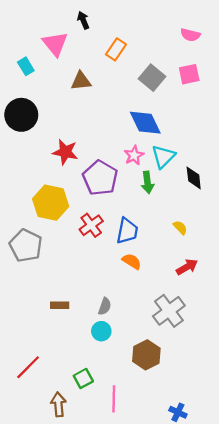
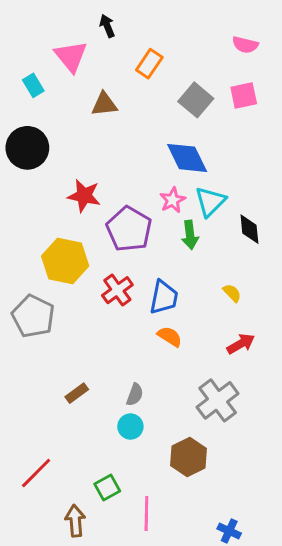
brown rectangle: (60, 305) -> (77, 393), turned -36

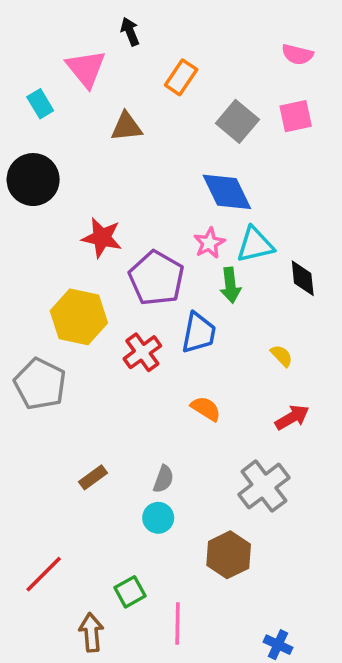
cyan triangle: (210, 202) -> (255, 245), turned 32
blue trapezoid: (164, 297) -> (199, 333), moved

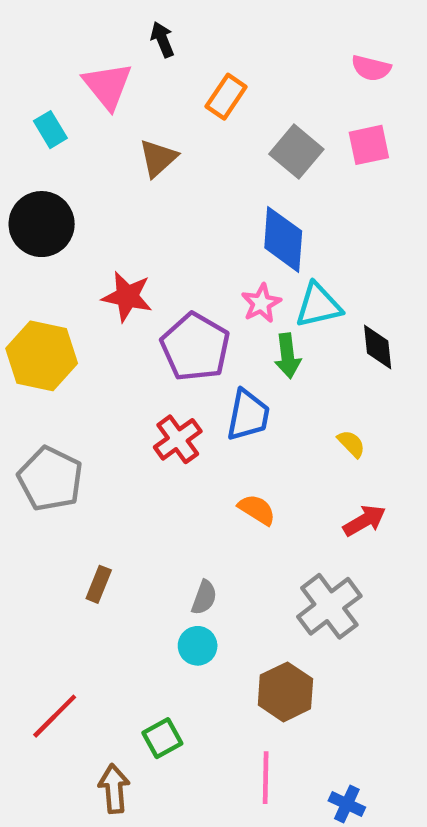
brown triangle: (126, 127) -> (158, 158), turned -36
blue diamond: (227, 192) -> (283, 239), turned 30
yellow hexagon: (79, 317) -> (42, 356), moved
brown rectangle: (93, 477) -> (99, 584), moved, turned -32
pink line: (178, 624) -> (266, 778), moved

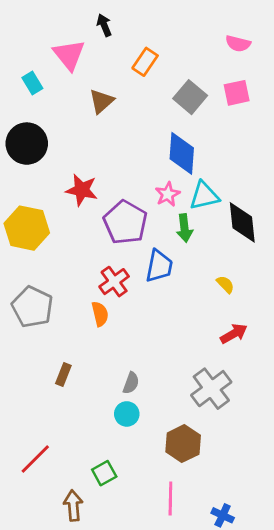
black diamond: (378, 347) -> (242, 222), size x1.4
orange semicircle: (257, 510) -> (100, 314), moved, turned 45

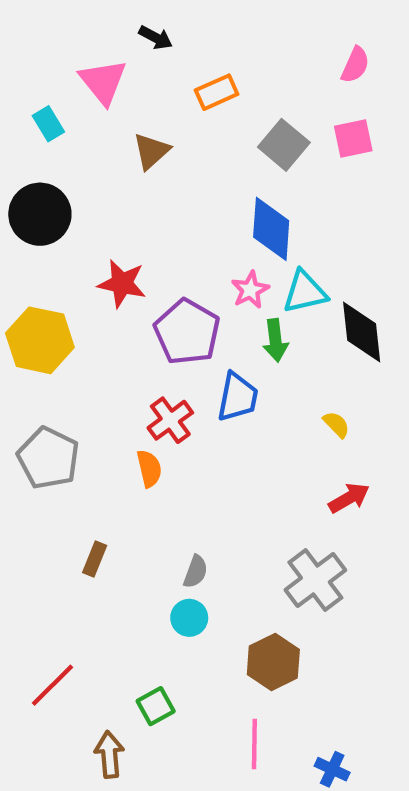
black arrow: (104, 25) -> (156, 38), turned 140
pink semicircle: (238, 44) -> (355, 65), turned -80
orange rectangle: (145, 62) -> (217, 92), turned 32

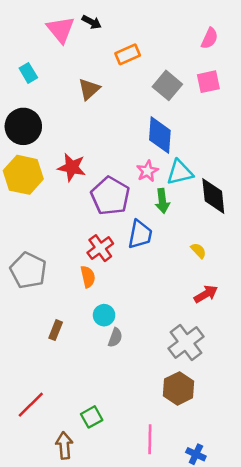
pink triangle: (103, 82) -> (61, 30), moved
yellow hexagon: (40, 340) -> (23, 175), moved
cyan circle: (189, 618) -> (104, 315), moved
brown hexagon: (273, 662) -> (179, 388), moved

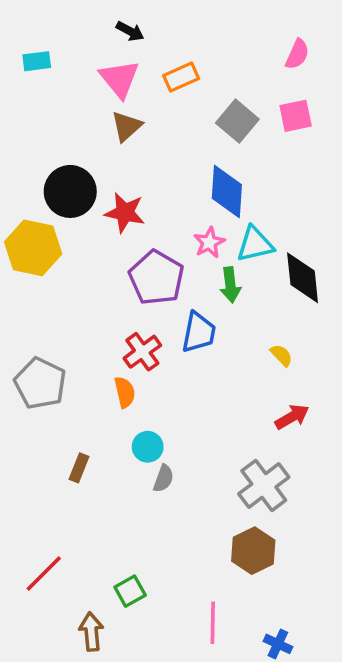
pink triangle: (61, 30) -> (119, 79), moved
cyan rectangle: (28, 73) -> (37, 61), moved, turned -66
black circle: (23, 126) -> (70, 191), moved
red star: (72, 167) -> (125, 213), moved

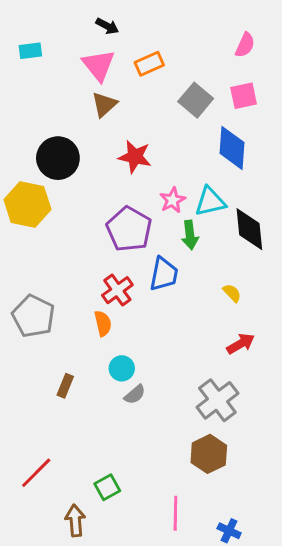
blue diamond: (227, 191) -> (232, 148), moved
red star: (125, 213) -> (135, 157), moved
gray semicircle: (163, 478) -> (135, 394), turned 30

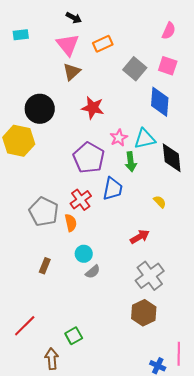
pink square: (244, 96) -> (168, 66), turned 30
gray pentagon: (33, 316) -> (44, 212), moved
red arrow: (241, 344) -> (140, 237), moved
pink line: (175, 513) -> (179, 354), moved

